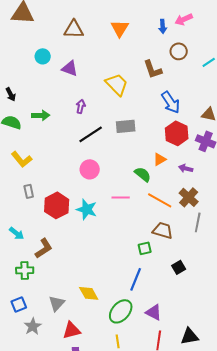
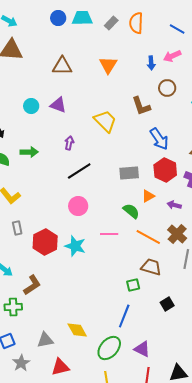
cyan circle: (43, 56) -> (31, 106), moved
gray rectangle: (126, 126) -> (129, 173), moved
gray triangle: (57, 303) -> (45, 340), turned 36

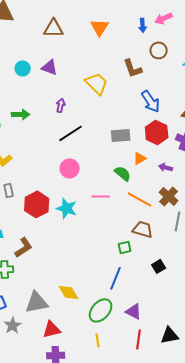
gray triangle: (45, 340) -> (37, 302), size x1.4

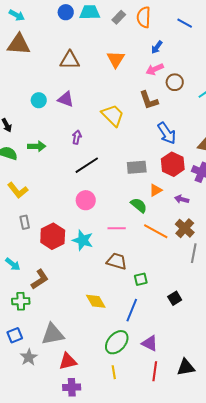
pink arrow: (164, 18) -> (155, 69), moved
blue arrow: (143, 25) -> (157, 47), moved, turned 40
brown trapezoid: (143, 229) -> (117, 261), moved
yellow diamond: (69, 292) -> (96, 301), moved

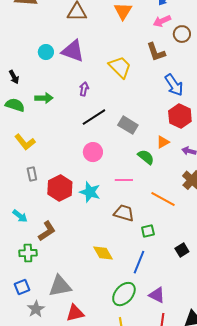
purple triangle: (66, 99) -> (73, 51), size x1.4
gray rectangle: (137, 167) -> (128, 125), moved, turned 36
orange line: (156, 231) -> (163, 199), moved

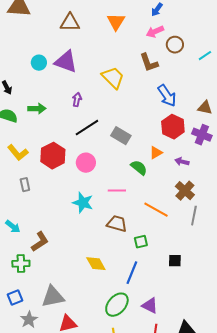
red hexagon: (60, 188) -> (53, 156), moved
black square: (182, 250) -> (175, 261), turned 32

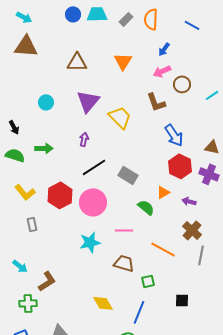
purple triangle: (66, 62) -> (88, 101), moved, turned 50
pink circle: (86, 163) -> (93, 202), size x1.4
cyan star: (83, 203) -> (90, 242), turned -30

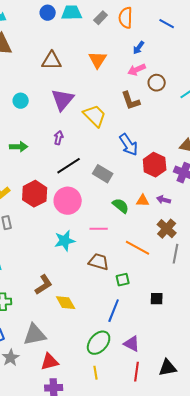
blue arrow: (174, 135) -> (129, 145), moved
orange triangle: (163, 192) -> (143, 201), moved, turned 32
brown L-shape: (47, 281) -> (44, 285), moved
yellow diamond: (103, 303) -> (66, 303), moved

